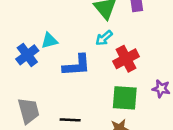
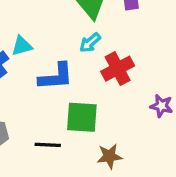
green square: (125, 98) -> (82, 117), moved

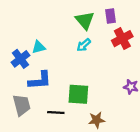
red cross: (118, 69) -> (122, 39), moved
blue L-shape: (56, 77) -> (40, 80), moved

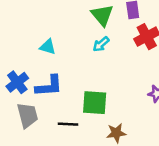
cyan triangle: (39, 47) -> (48, 47), turned 32
blue cross: (20, 59) -> (17, 82), moved

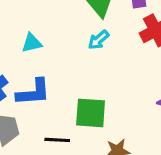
cyan triangle: (48, 47) -> (32, 43), turned -30

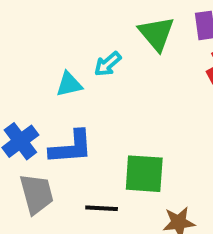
cyan arrow: (99, 40) -> (108, 64), moved

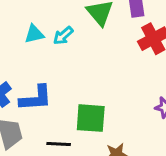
cyan triangle: (69, 84) -> (34, 34), moved

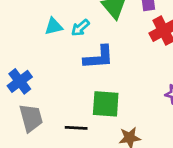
blue L-shape: (36, 98) -> (99, 57), moved

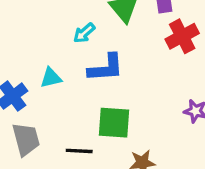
cyan triangle: (54, 26) -> (51, 78), moved

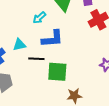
black line: (79, 151) -> (36, 59), moved

